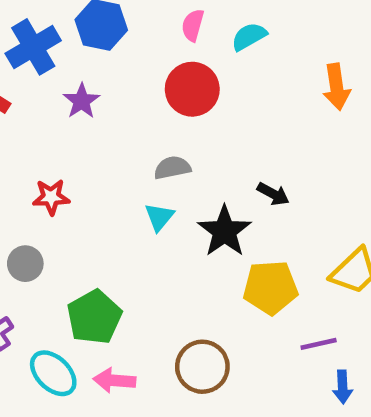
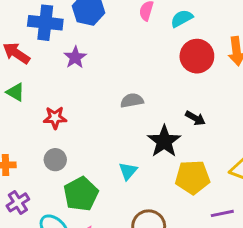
blue cross: (33, 47) -> (45, 23), turned 36
red circle: (192, 89) -> (197, 56), moved
cyan triangle: (159, 217) -> (128, 171), moved
gray circle: (25, 264) -> (55, 160), moved

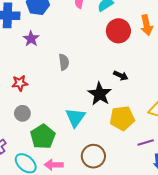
gray semicircle: (132, 100) -> (64, 62), moved, turned 98
cyan triangle: (128, 171) -> (75, 117), size x1.5

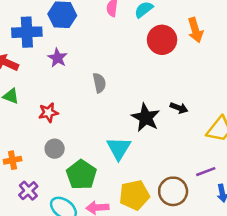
black arrow: (121, 76) -> (179, 108), moved
yellow pentagon: (122, 118) -> (134, 195), moved
brown circle: (93, 156) -> (173, 191), moved

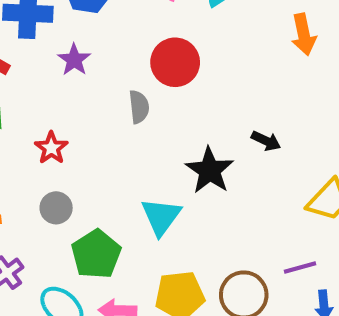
red circle: (162, 40) -> (175, 62), moved
black arrow: (179, 108) -> (266, 141), moved
red star: (48, 113) -> (51, 148), turned -30

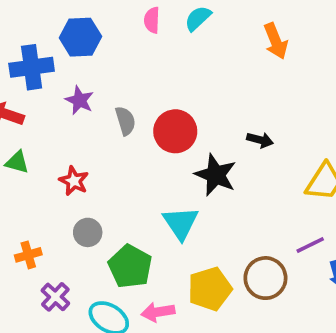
red circle: (175, 62) -> (175, 131), moved
gray semicircle: (139, 107) -> (125, 121), moved

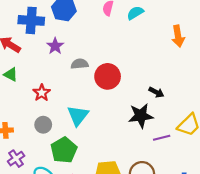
gray semicircle: (125, 121) -> (80, 64), turned -91
black star: (216, 175) -> (141, 116), moved, turned 30
cyan triangle: (181, 223) -> (78, 116), moved
purple line: (310, 245) -> (162, 138), moved

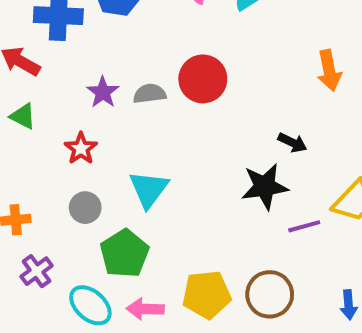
orange arrow: (178, 36) -> (329, 70), moved
purple star: (55, 46) -> (103, 92), moved
red circle: (108, 76) -> (203, 79), moved

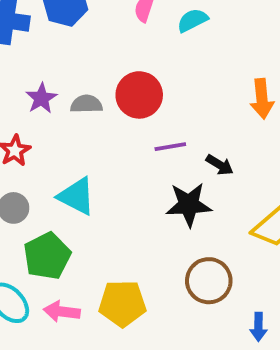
cyan triangle: (149, 189) -> (77, 196), turned -45
purple line: (304, 226) -> (170, 147), moved
brown circle: (270, 294) -> (209, 281), moved

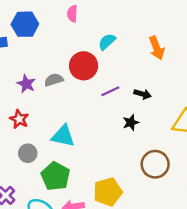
cyan semicircle: (192, 20) -> (107, 42), moved
black star: (189, 205) -> (131, 123), size x0.6

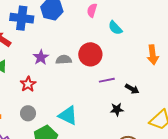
cyan semicircle: (107, 42) -> (115, 28), moved, turned -105
cyan triangle: (63, 136) -> (68, 115), moved

